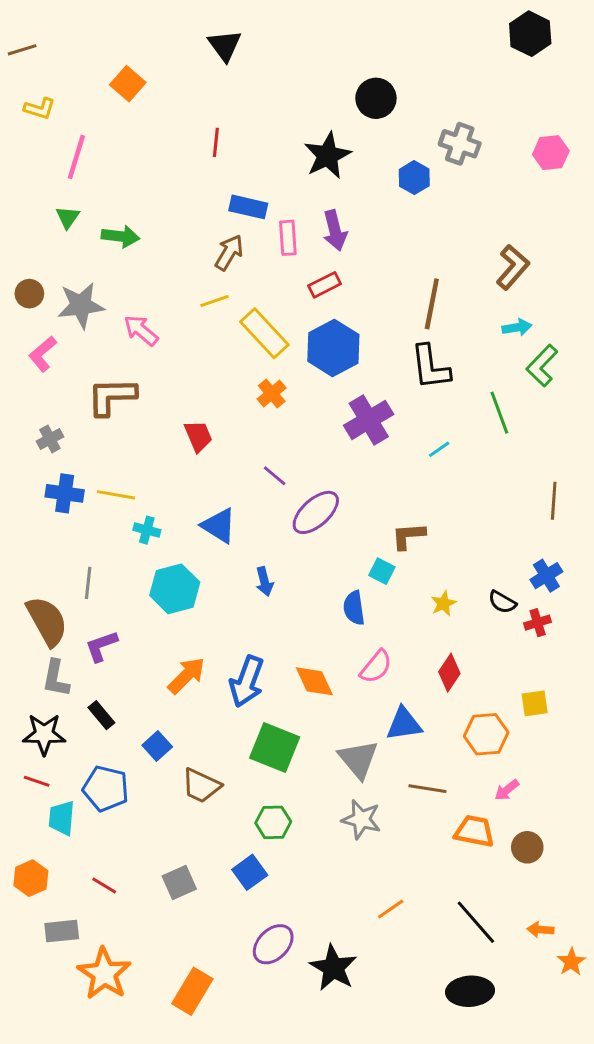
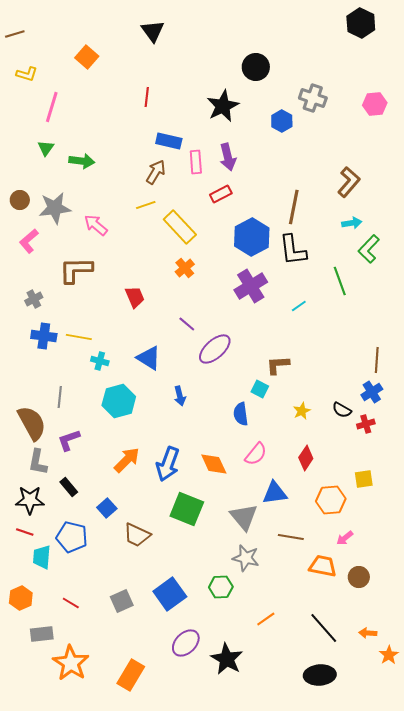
blue hexagon: (333, 348) -> (252, 237), moved
brown line: (554, 501) -> (377, 360), moved
green hexagon: (273, 822) -> (221, 587), moved
blue square: (250, 872) -> (170, 594), size x1.4

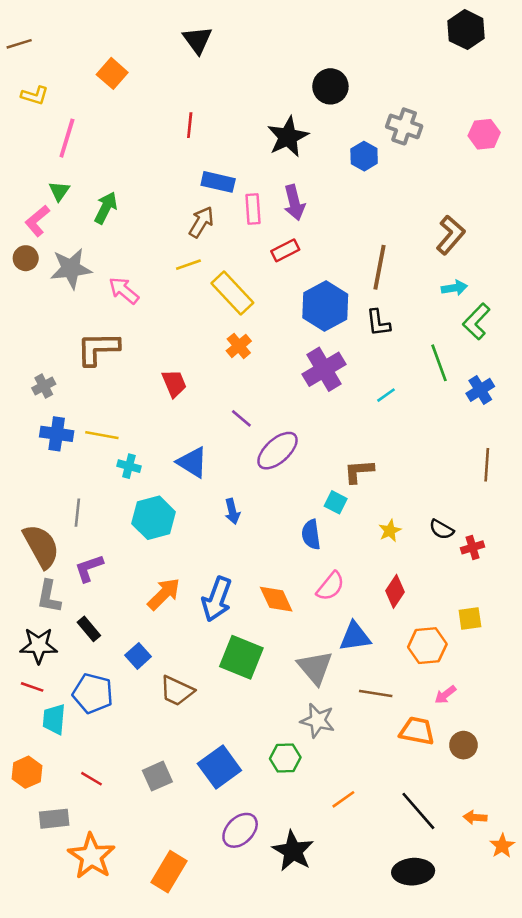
green arrow: (82, 161) -> (106, 208), turned -70
pink L-shape: (29, 241) -> (37, 221), moved
black L-shape: (293, 250) -> (378, 323), size x0.7
blue cross: (372, 392) -> (480, 390), moved

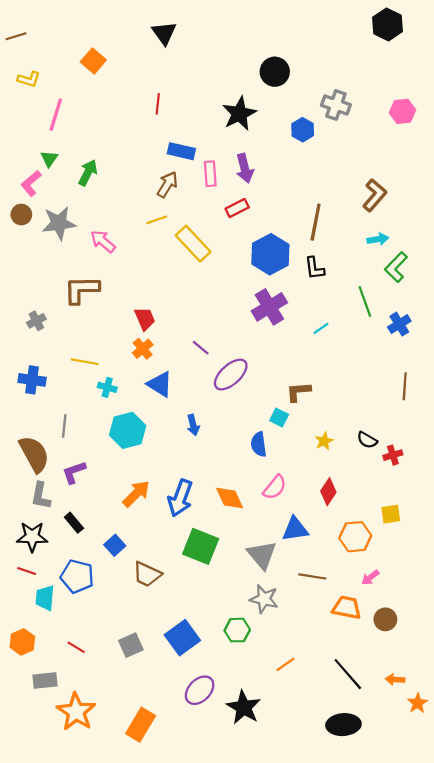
orange cross: (239, 346) -> (143, 349), moved
blue cross: (57, 434) -> (32, 380), moved

